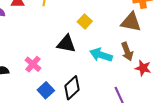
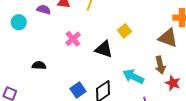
cyan arrow: (101, 55) -> (133, 76), moved
pink cross: (33, 64) -> (73, 39), moved

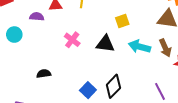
yellow square: (125, 31) -> (122, 21), turned 32
cyan arrow: (133, 76) -> (139, 47), moved

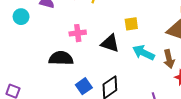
pink cross: (72, 40) -> (78, 33), turned 35
black semicircle: (44, 74) -> (61, 58), moved, size x1.6

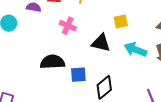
pink cross: (78, 33) -> (68, 26), moved, turned 35
blue square: (84, 86) -> (78, 75), moved, turned 35

